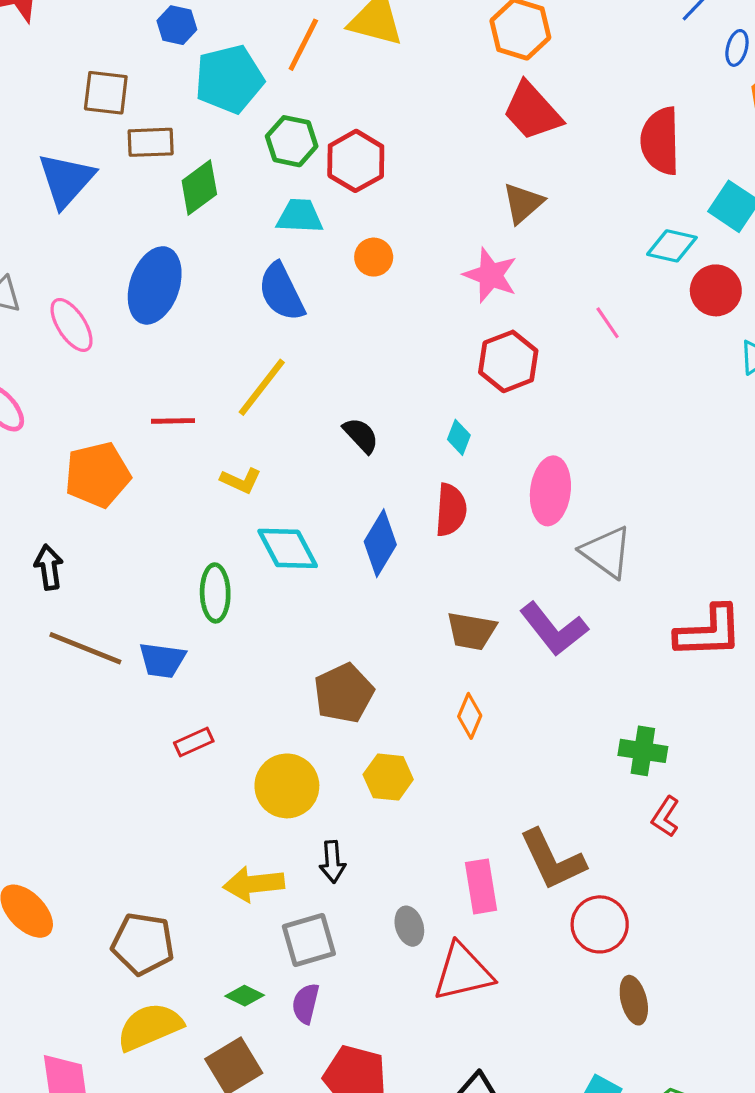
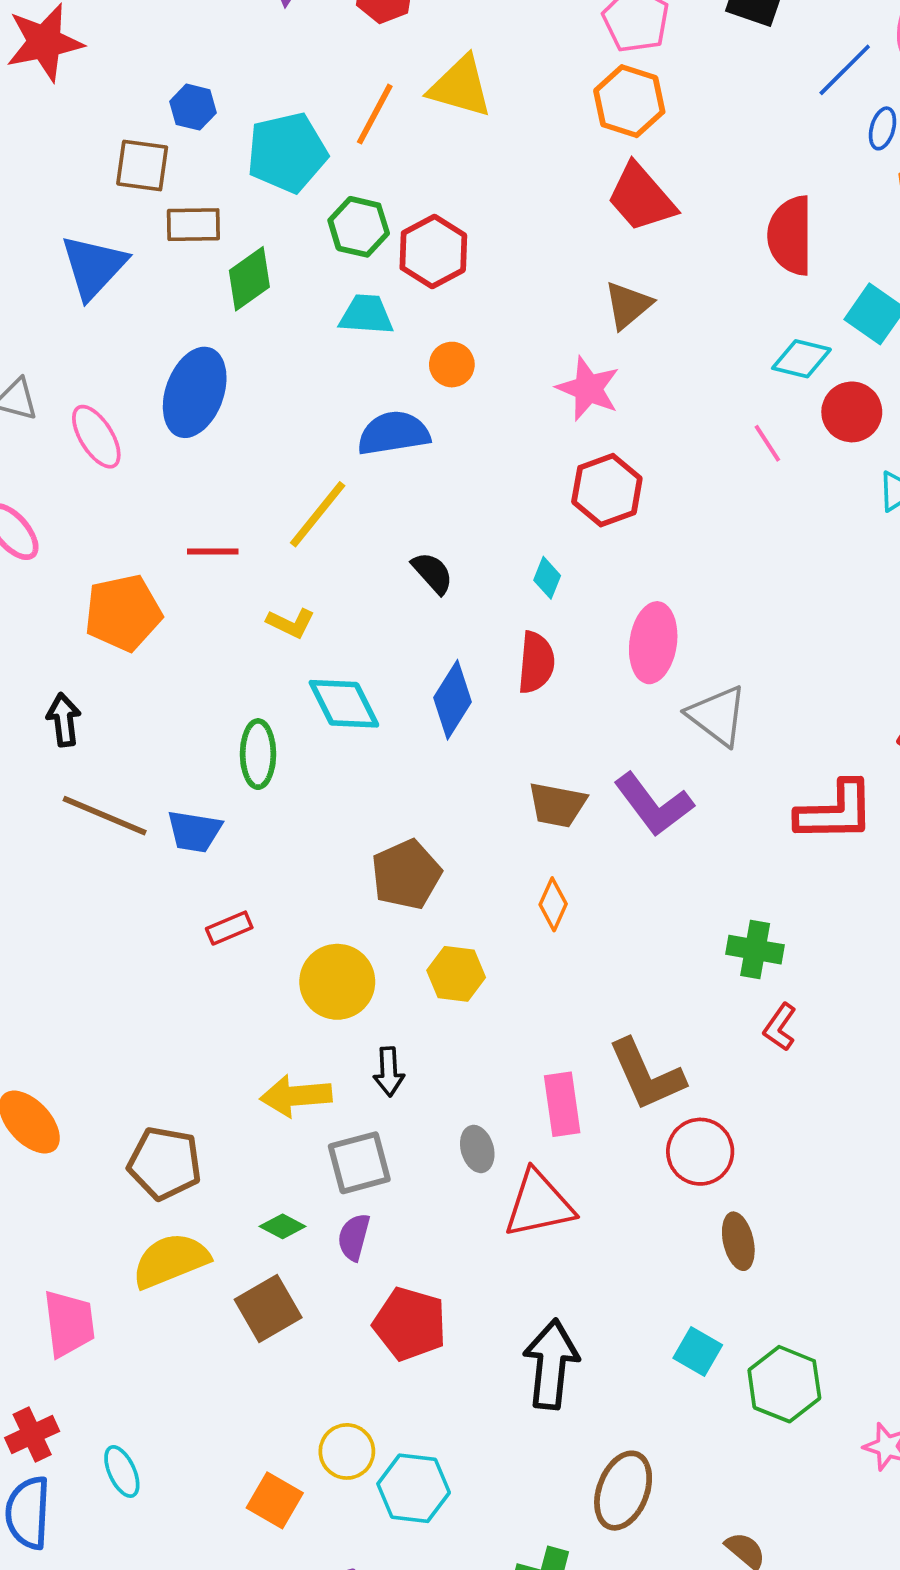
blue hexagon: (177, 25) -> (193, 107), moved
blue semicircle: (281, 292) -> (394, 433), moved, turned 106
pink line: (608, 323) -> (767, 443), moved

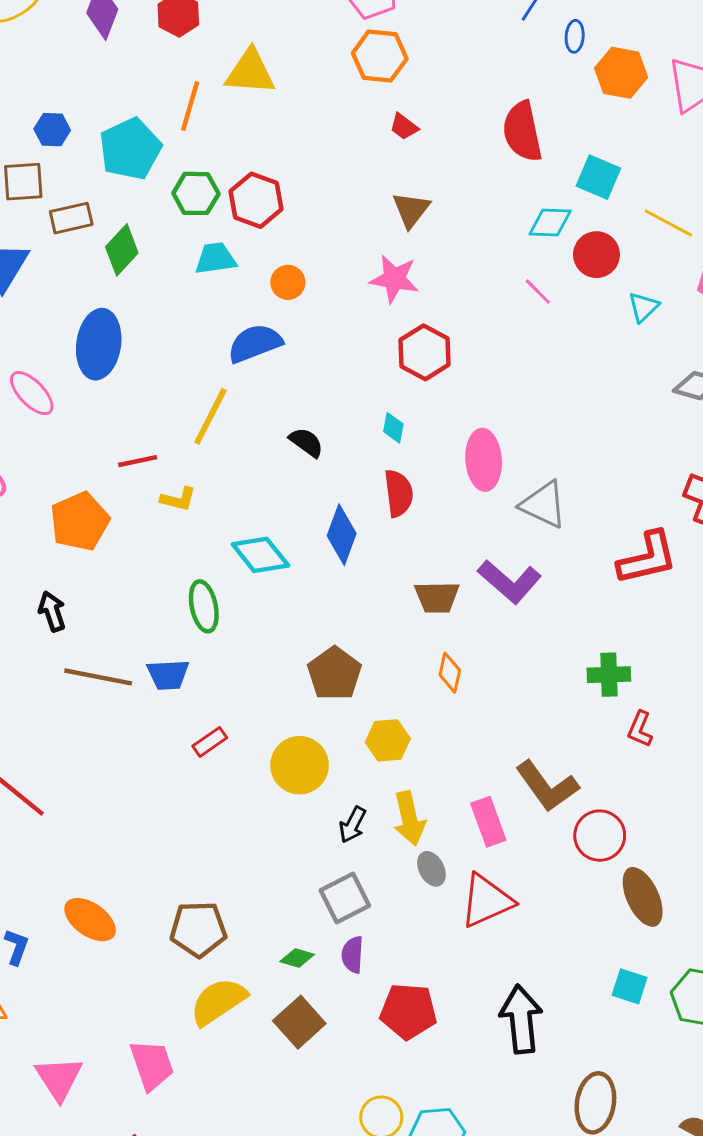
red trapezoid: (641, 198) -> (404, 127), size x0.5
yellow L-shape: (291, 623) -> (178, 499), moved
black arrow: (389, 1072) -> (353, 825), turned 42
yellow arrow: (296, 1096) -> (409, 818), moved, turned -86
brown ellipse: (738, 1241) -> (643, 897), size x1.4

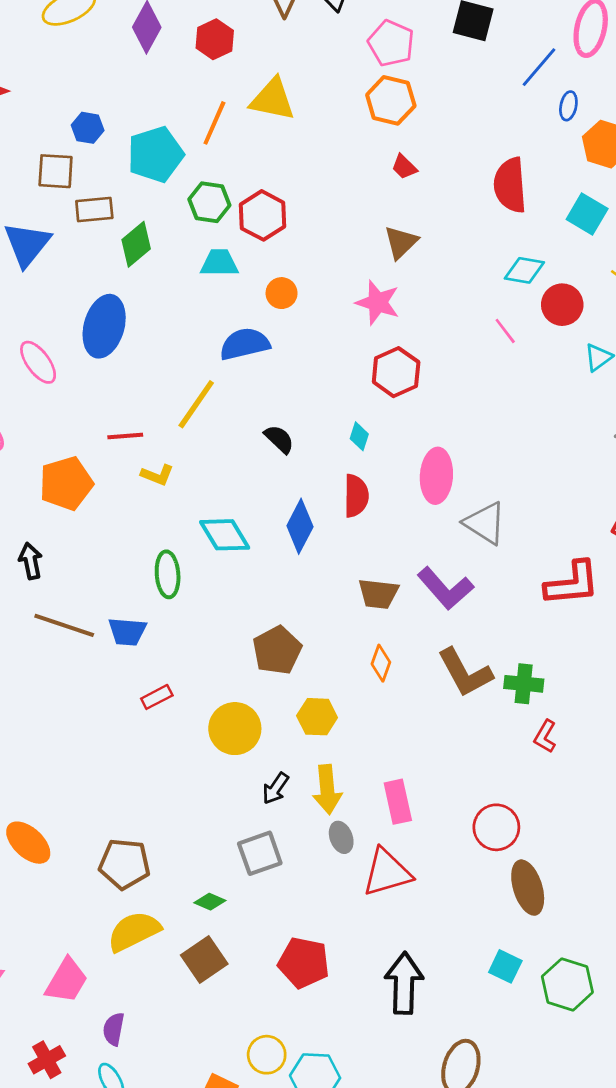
cyan square: (598, 177) -> (587, 214), moved
brown L-shape: (547, 786) -> (465, 673), moved
purple semicircle: (353, 955) -> (114, 1029), moved
pink trapezoid: (152, 1065) -> (67, 981), turned 42

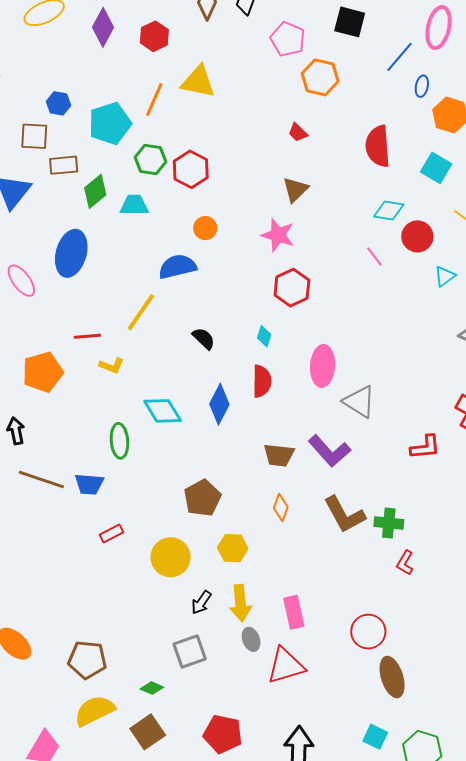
orange hexagon: (391, 100) -> (320, 77), moved
cyan trapezoid: (219, 263) -> (134, 205), moved
red L-shape: (572, 583) -> (425, 447), size x0.7

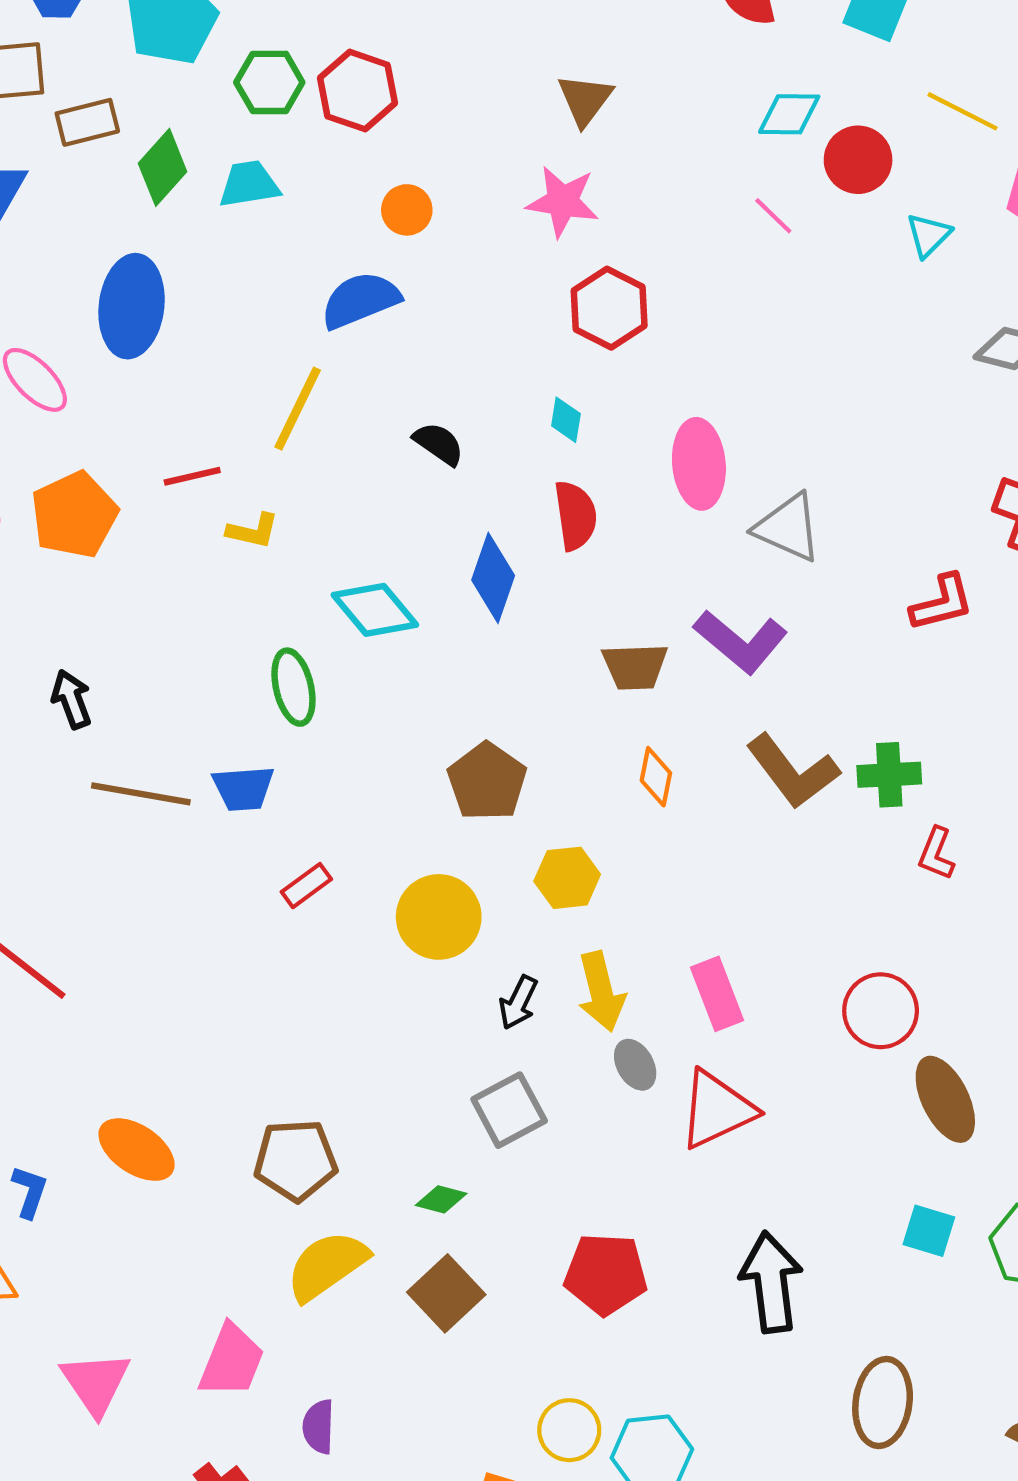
orange pentagon: (43, 372) -> (74, 515), moved

